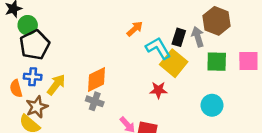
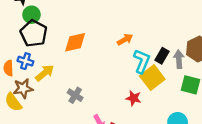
black pentagon: (35, 45) -> (34, 33), turned -30
cyan L-shape: (158, 48) -> (142, 61), turned 40
orange diamond: (96, 80) -> (75, 42), moved

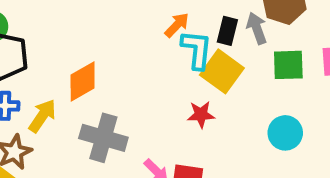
orange arrow: (125, 39) -> (177, 25), moved
orange diamond: (75, 42) -> (83, 82), moved
gray cross: (75, 95) -> (103, 138), size x1.6

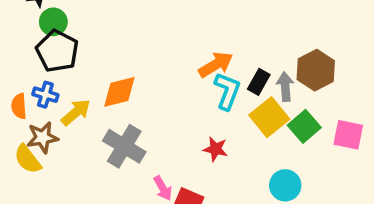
orange arrow: (177, 25) -> (216, 65), size x1.4
green square: (288, 65) -> (304, 126), turned 36
yellow square: (222, 71) -> (269, 117), moved

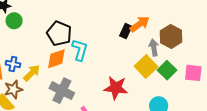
black pentagon: (57, 51) -> (59, 34), moved
orange arrow: (216, 65) -> (140, 24), moved
black rectangle: (259, 82) -> (126, 31), moved
cyan L-shape: (227, 91) -> (80, 50), moved
red star: (216, 149) -> (116, 88), size x1.6

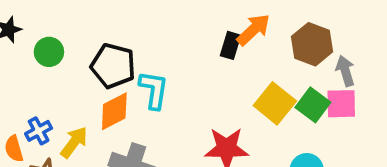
green circle: (14, 21) -> (49, 52), moved
gray arrow: (154, 48) -> (345, 71), moved
blue cross: (13, 64) -> (39, 131), turned -32
pink square: (193, 73) -> (341, 104), moved

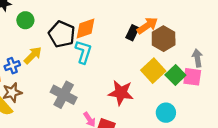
brown hexagon: (312, 44) -> (164, 39), moved
orange diamond: (114, 111) -> (86, 28), moved
yellow arrow: (74, 142) -> (33, 55), moved

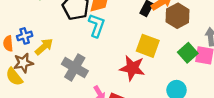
yellow arrow: (33, 55) -> (44, 47), moved
yellow square: (153, 71) -> (148, 46), moved, turned -30

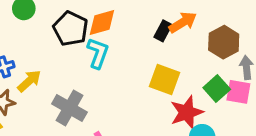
brown hexagon: (178, 16) -> (224, 42), moved
red star: (132, 68) -> (187, 112), moved, turned -30

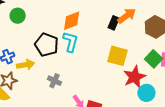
black pentagon: (71, 29) -> (47, 45), moved
yellow arrow: (29, 81) -> (26, 65), turned 36
gray cross: (69, 108) -> (54, 81), size x0.6

